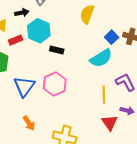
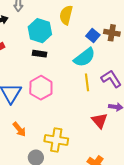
cyan hexagon: (39, 31) -> (40, 31), moved
yellow line: (104, 95) -> (87, 82), moved

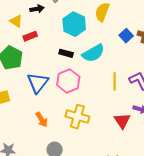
black rectangle: (40, 54) -> (66, 53), moved
cyan semicircle: (84, 57) -> (93, 53), moved
yellow cross: (56, 140) -> (77, 117), moved

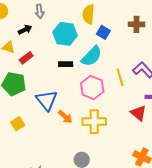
blue square: (126, 36) -> (103, 32), moved
pink hexagon: (68, 81) -> (92, 87), moved
orange arrow: (42, 120) -> (65, 117), moved

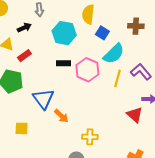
cyan semicircle: (92, 56) -> (114, 54), moved
yellow line: (120, 77) -> (118, 78), turned 30
pink hexagon: (92, 87) -> (87, 70), moved
yellow cross: (94, 122) -> (90, 137), moved, size x0.7
yellow square: (18, 124) -> (22, 128), moved, turned 32

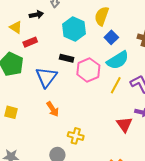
blue triangle: (43, 99) -> (46, 77), moved

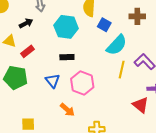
pink hexagon: (88, 70) -> (82, 83), moved
blue triangle: (46, 77) -> (53, 81), size x0.7

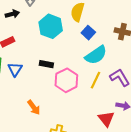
black rectangle: (67, 57) -> (46, 64), moved
blue triangle: (53, 81) -> (15, 69), moved
pink hexagon: (82, 83) -> (66, 80), moved

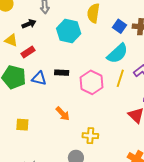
blue square: (88, 33) -> (119, 26), moved
black rectangle: (46, 64) -> (62, 73), moved
blue triangle: (15, 69) -> (39, 78), turned -42

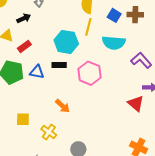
cyan hexagon: (69, 31) -> (66, 42), moved
cyan semicircle: (117, 53) -> (114, 43), turned 50
yellow line: (120, 78) -> (88, 27), moved
yellow cross: (90, 136) -> (49, 132), moved, turned 35

